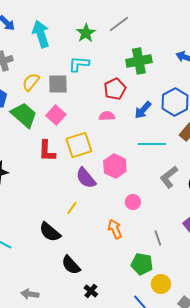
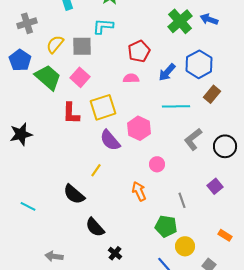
green cross: (139, 61) -> (180, 21), moved, turned -30

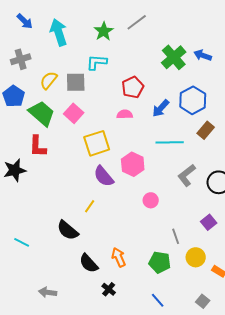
red L-shape: (71, 113) -> (38, 146), moved
orange arrow: (139, 191) -> (119, 257), moved
yellow circle: (185, 246) -> (196, 257), moved

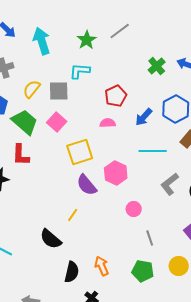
green cross: (174, 57) -> (157, 66), size x0.7
gray line: (176, 236) -> (150, 238), moved
black semicircle: (89, 263) -> (72, 272), turned -125

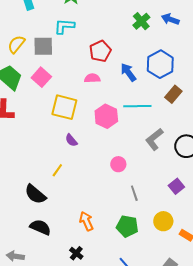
blue arrow: (144, 117) -> (128, 72), turned 102
yellow square: (80, 152) -> (64, 107), turned 32
pink hexagon: (116, 173) -> (106, 116), moved
purple semicircle: (87, 185) -> (71, 140), size x0.6
black semicircle: (72, 272) -> (40, 227), moved, turned -80

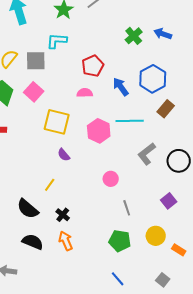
orange arrow: (86, 221) -> (66, 241), moved
black cross: (76, 253) -> (63, 215), moved

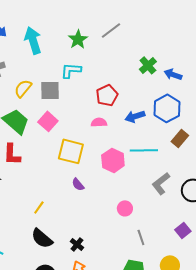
blue arrow: (163, 34) -> (173, 74), moved
blue arrow: (121, 87) -> (135, 116), turned -72
yellow line: (50, 185) -> (39, 207), moved

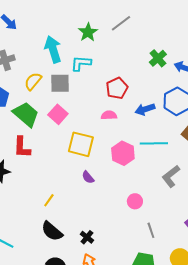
cyan arrow: (33, 40) -> (53, 49), moved

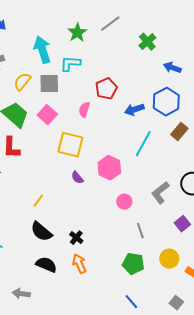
green cross: (158, 58) -> (147, 42), moved
pink semicircle: (109, 115) -> (84, 110), moved, turned -70
cyan line: (154, 143) -> (143, 144), turned -60
pink hexagon: (123, 153) -> (109, 168), moved
gray L-shape: (171, 176) -> (160, 193), moved

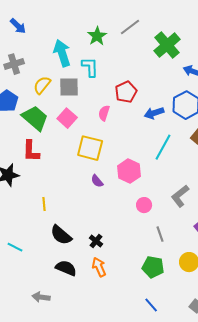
green cross: (147, 42) -> (167, 45), size x1.5
cyan L-shape: (70, 64) -> (90, 67), turned 85
yellow line: (38, 201) -> (44, 204), moved, turned -40

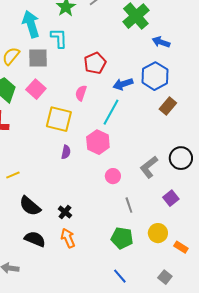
pink semicircle: (104, 113) -> (81, 93), moved
cyan line: (163, 147) -> (111, 112), moved
purple semicircle: (97, 181) -> (66, 152), turned -128
yellow line: (44, 204) -> (13, 175), turned 72

